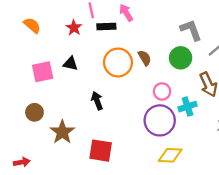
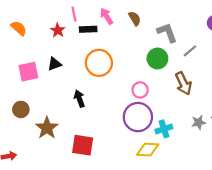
brown semicircle: (145, 58) -> (135, 18), moved
black triangle: (70, 64) -> (54, 64), turned -32
cyan cross: (188, 107) -> (164, 129), moved

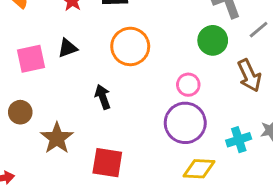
cyan cross: (164, 129) -> (239, 140), moved

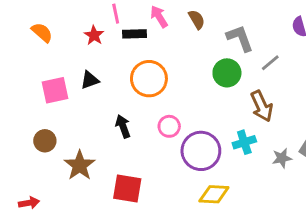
pink circle: (188, 85) -> (169, 126), moved
cyan cross: (239, 140) -> (244, 142), moved

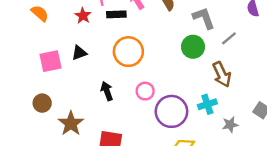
gray star: (282, 158) -> (230, 125), moved

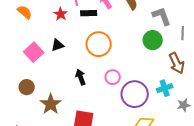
gray line: (229, 38) -> (183, 33), turned -48
pink square: (51, 61) -> (34, 52), turned -30

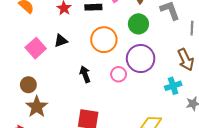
green circle: (153, 40) -> (138, 24), moved
purple circle: (135, 94) -> (141, 59), moved
brown star: (51, 104) -> (37, 107), moved

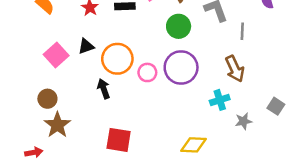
orange circle: (104, 40) -> (117, 59), moved
black arrow: (85, 74) -> (104, 89), moved
pink circle: (119, 74) -> (147, 72), moved

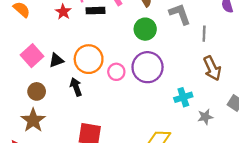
black triangle: (86, 46) -> (56, 60), moved
brown arrow: (235, 69) -> (212, 68), moved
brown circle: (47, 99) -> (37, 91), moved

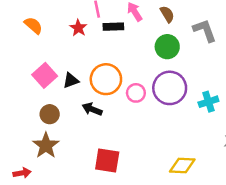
black arrow: (76, 87) -> (92, 109), turned -48
cyan cross: (183, 97) -> (208, 102), moved

